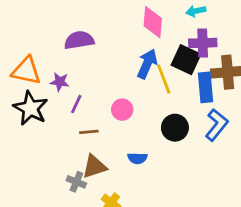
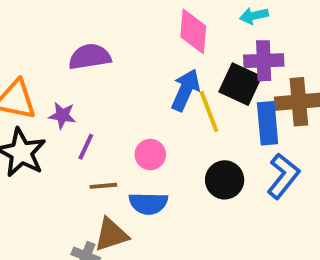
blue semicircle: (137, 158) -> (148, 203), moved, size x1.4

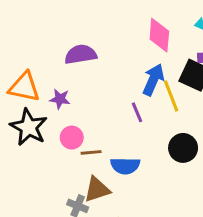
purple line: (86, 147) -> (137, 112), moved, turned -48
pink circle: (150, 154) -> (72, 138), moved

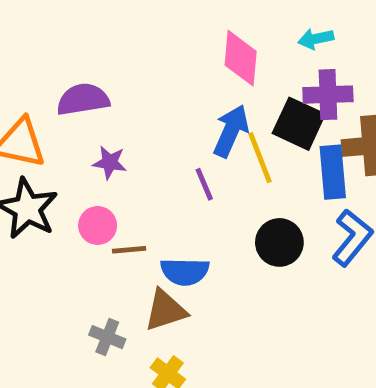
purple semicircle: (81, 54) -> (83, 99), moved
purple star: (60, 99) -> (110, 162), moved
brown triangle: (97, 190) -> (165, 310), moved

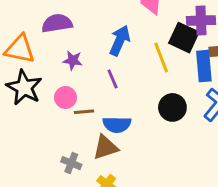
blue arrow: (231, 131) -> (120, 40), moved
purple line: (204, 184) -> (113, 79), moved

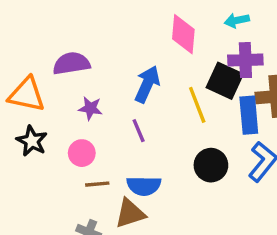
black star: (24, 87) -> (32, 141), size x0.7
brown line: (84, 112) -> (97, 184), moved

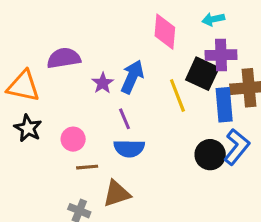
purple star: (90, 108) -> (103, 83), moved, turned 30
black circle: (211, 165) -> (210, 155), moved
blue semicircle: (144, 186) -> (129, 148), moved

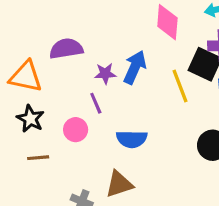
purple star: (103, 83) -> (105, 74), turned 30
purple line: (124, 119) -> (96, 103), moved
brown line: (87, 167) -> (38, 158), moved

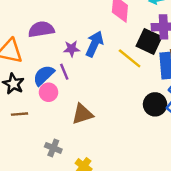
yellow line: (180, 86) -> (130, 58), turned -30
blue semicircle: (132, 139) -> (44, 75), moved, turned 135
brown triangle: (119, 184) -> (82, 114), moved

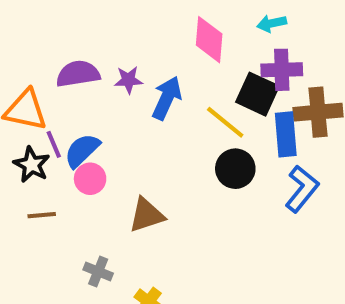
purple star: (72, 49) -> (128, 80), moved
purple line: (64, 72) -> (54, 144), moved
black circle: (155, 104) -> (235, 169), moved

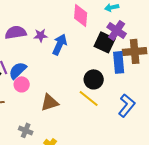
purple cross: (282, 70) -> (117, 30), turned 36
yellow line: (225, 122) -> (89, 98), moved
blue L-shape: (302, 189) -> (127, 105), moved

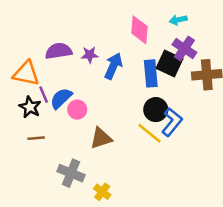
blue rectangle: (119, 62) -> (151, 73), moved
pink circle: (22, 84) -> (77, 110), moved
blue L-shape: (127, 105) -> (172, 122), moved
gray cross: (26, 130) -> (71, 173), size x1.5

